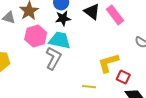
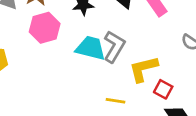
cyan trapezoid: (60, 40) -> (91, 48), moved
gray L-shape: (53, 58) -> (114, 47), moved

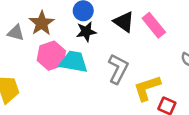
cyan trapezoid: (91, 48) -> (74, 62), moved

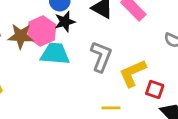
brown star: (42, 23) -> (21, 36), moved, turned -30
pink hexagon: (51, 56) -> (42, 31), moved

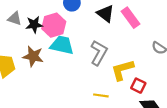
black star: (65, 22) -> (34, 25), moved
brown star: (21, 36) -> (33, 56), moved

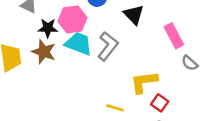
pink rectangle: (130, 18) -> (174, 36), moved
black star: (34, 25) -> (48, 28), moved
gray L-shape: (99, 53) -> (108, 46), moved

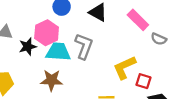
brown star: (44, 52) -> (52, 80), moved

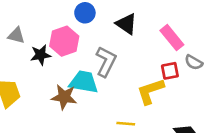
cyan trapezoid: (58, 52) -> (84, 82), moved
red square: (143, 81) -> (170, 71), moved, turned -35

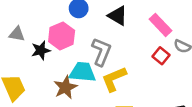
red square: (170, 71) -> (161, 56), turned -35
yellow L-shape: (150, 91) -> (114, 79), moved
brown star: (64, 97) -> (65, 87), turned -30

